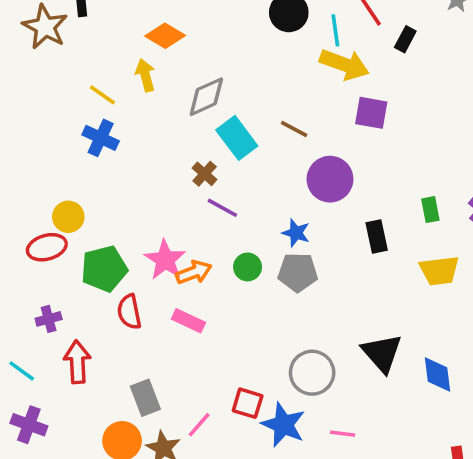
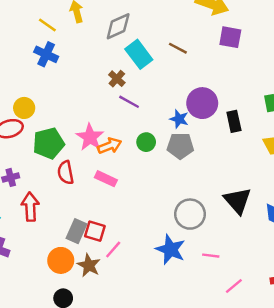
purple circle: (330, 179) -> (202, 103), moved
gray rectangle: (145, 398) -> (77, 231), turned 45
red square: (248, 403) -> (95, 231), moved

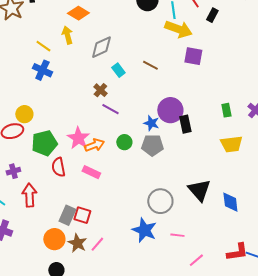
cyan rectangle: (139, 54) -> (118, 70), size x0.6
black rectangle: (234, 121) -> (185, 124), moved
pink line: (113, 249) -> (97, 244), moved

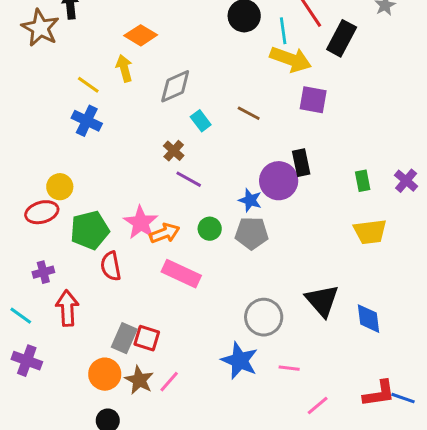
black rectangle: (212, 15) -> (342, 38), size x1.6
black rectangle: (185, 124) -> (301, 163), moved
pink rectangle: (91, 172) -> (181, 274), moved, size x1.4

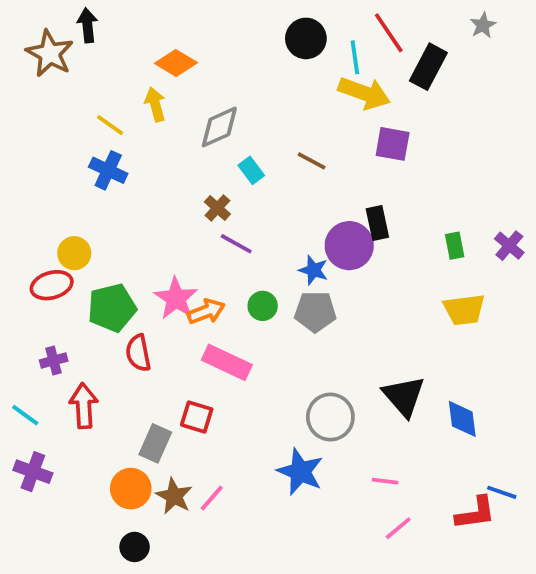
red square: (147, 338) -> (197, 417), moved
pink line: (289, 368) -> (385, 481), moved
blue line: (403, 398) -> (502, 492), moved

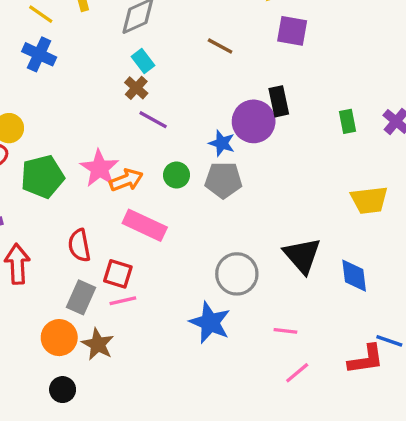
cyan rectangle: (251, 170) -> (143, 61), moved
yellow trapezoid: (464, 310) -> (369, 200), moved
red semicircle: (138, 353) -> (79, 245), moved
pink line: (212, 498) -> (123, 301), moved, turned 36

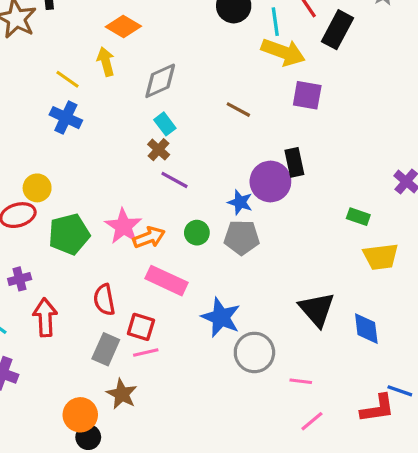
green rectangle: (347, 121) -> (358, 217), moved, turned -60
gray circle: (237, 274) -> (254, 352), moved
blue star: (210, 323) -> (221, 317), moved
orange circle: (59, 338) -> (80, 415), moved

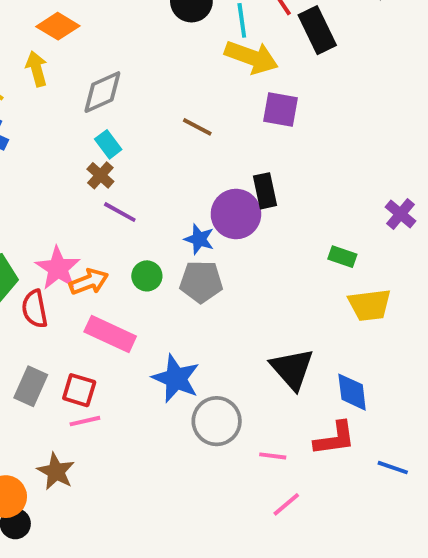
black rectangle: (338, 30) -> (317, 30), turned -54
red semicircle: (104, 300) -> (35, 309), moved
gray rectangle: (106, 349) -> (31, 386), moved
red L-shape: (377, 408) -> (335, 439), moved

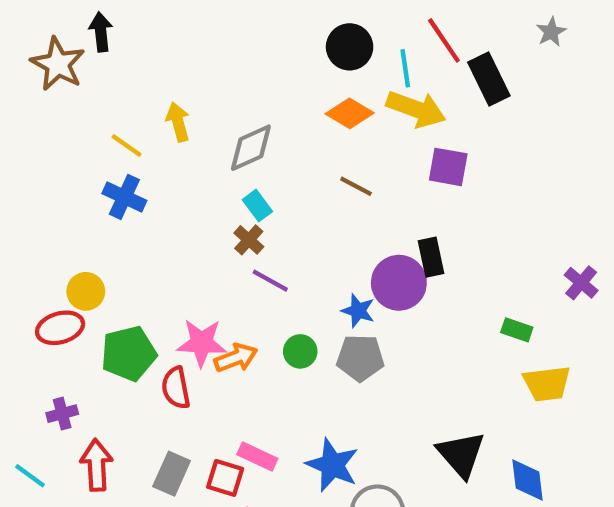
orange diamond: (58, 26) -> (350, 113), moved
pink star: (58, 268) -> (202, 343), turned -30
pink rectangle: (110, 334) -> (257, 456), moved, size x0.7

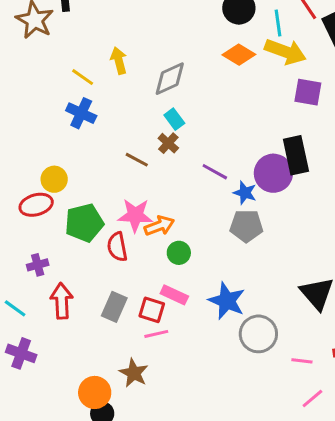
brown line: (356, 186) -> (137, 160), moved
black rectangle: (431, 257) -> (296, 155), size x1.4
purple line: (270, 281) -> (215, 172), moved
green circle: (300, 351) -> (179, 253), moved

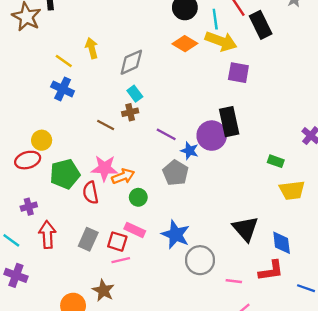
brown cross: (168, 143) -> (130, 112), turned 35
gray pentagon: (246, 226) -> (176, 173), moved, turned 30

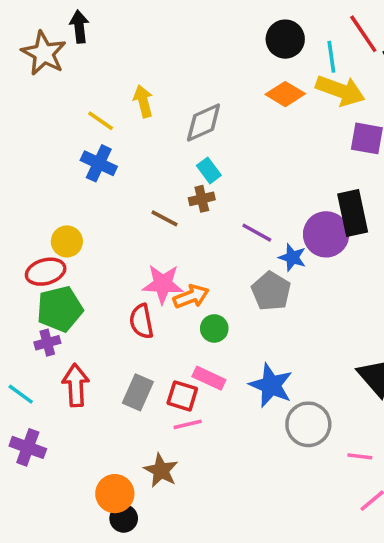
green pentagon: (65, 174) -> (60, 309), moved

